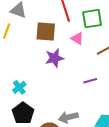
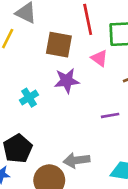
cyan cross: (19, 87) -> (29, 98), moved

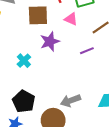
purple line: (110, 115) -> (87, 51), moved

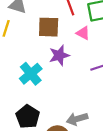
cyan cross: (24, 61) -> (31, 74), size x1.5

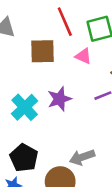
purple star: (59, 55) -> (59, 99), moved

